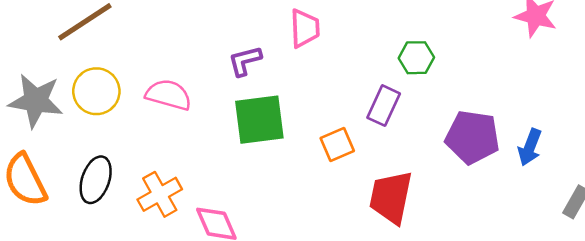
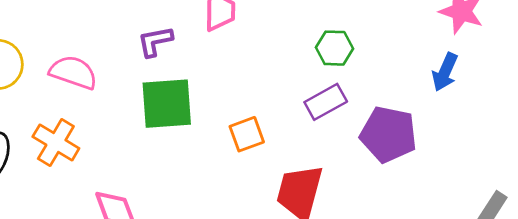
purple rectangle: (384, 106) -> (326, 102), moved, turned 33
blue arrow: (530, 147) -> (445, 72), moved
orange cross: (160, 194) -> (56, 143), moved, turned -33

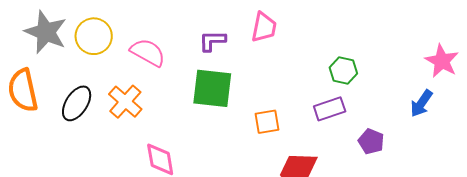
purple pentagon: (388, 134) -> (371, 141), size x0.6

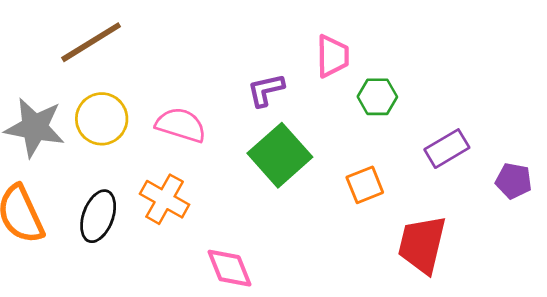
green hexagon: (343, 70) -> (377, 97), moved
green square: (212, 88) -> (280, 155), turned -36

